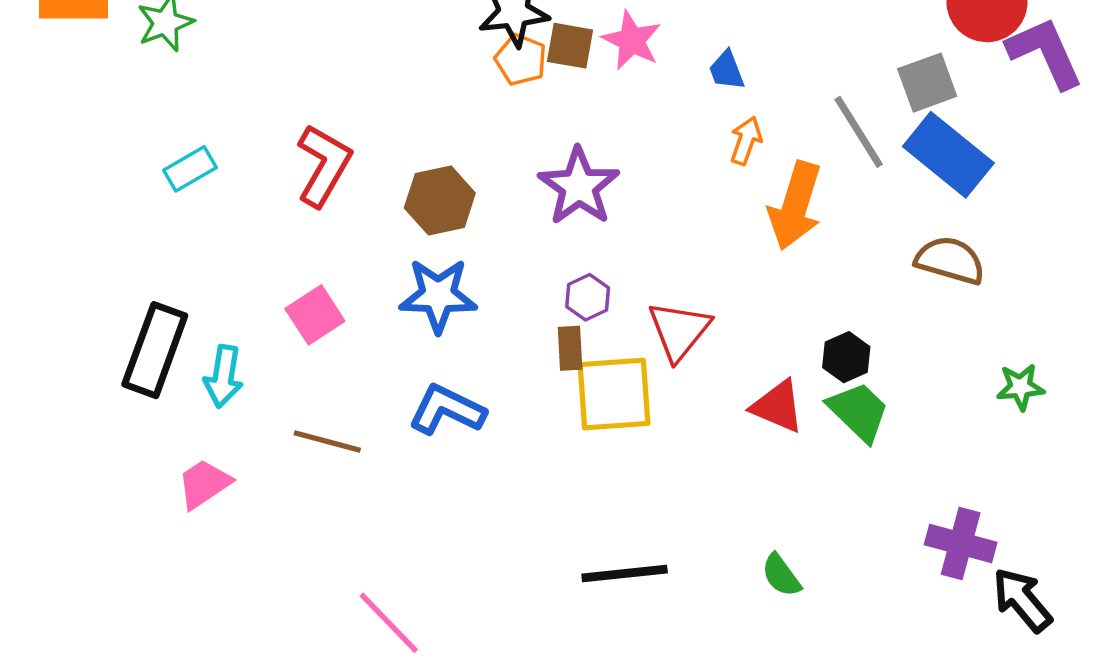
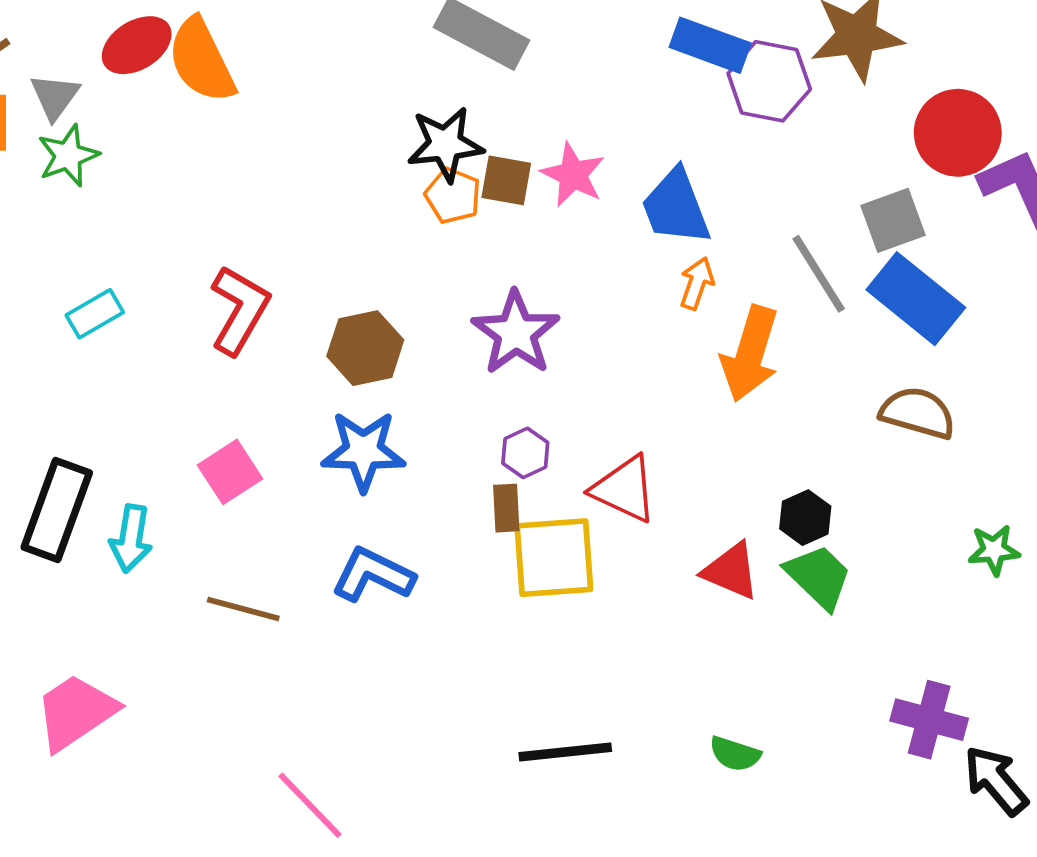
blue trapezoid: (727, 70) -> (676, 207), size x1.8
red triangle: (679, 331) -> (624, 489), turned -44
pink trapezoid: (204, 484) -> (76, 712), moved, size x1.4
green semicircle: (781, 575) -> (735, 754), turned -36

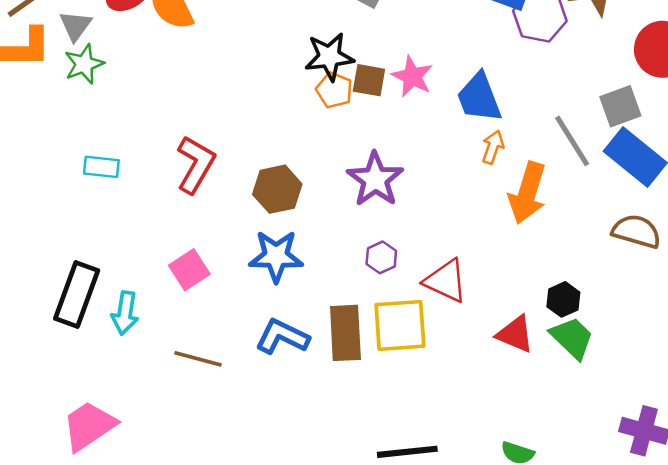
cyan rectangle: (95, 314) -> (101, 167), turned 36
brown rectangle: (506, 508) -> (345, 333), moved, size x1.8

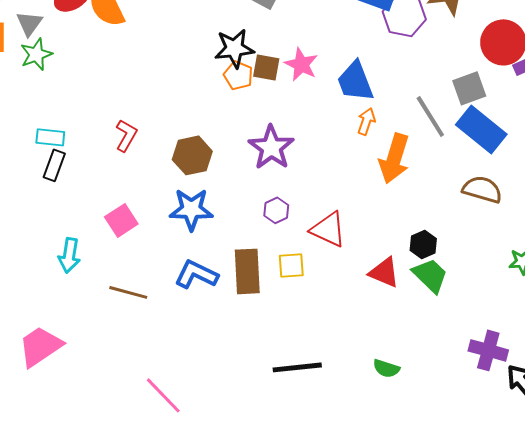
red L-shape: (196, 164) -> (126, 135), size x0.7
black rectangle: (77, 295) -> (54, 165), moved, size x0.6
yellow square: (400, 325) -> (291, 265), size x0.6

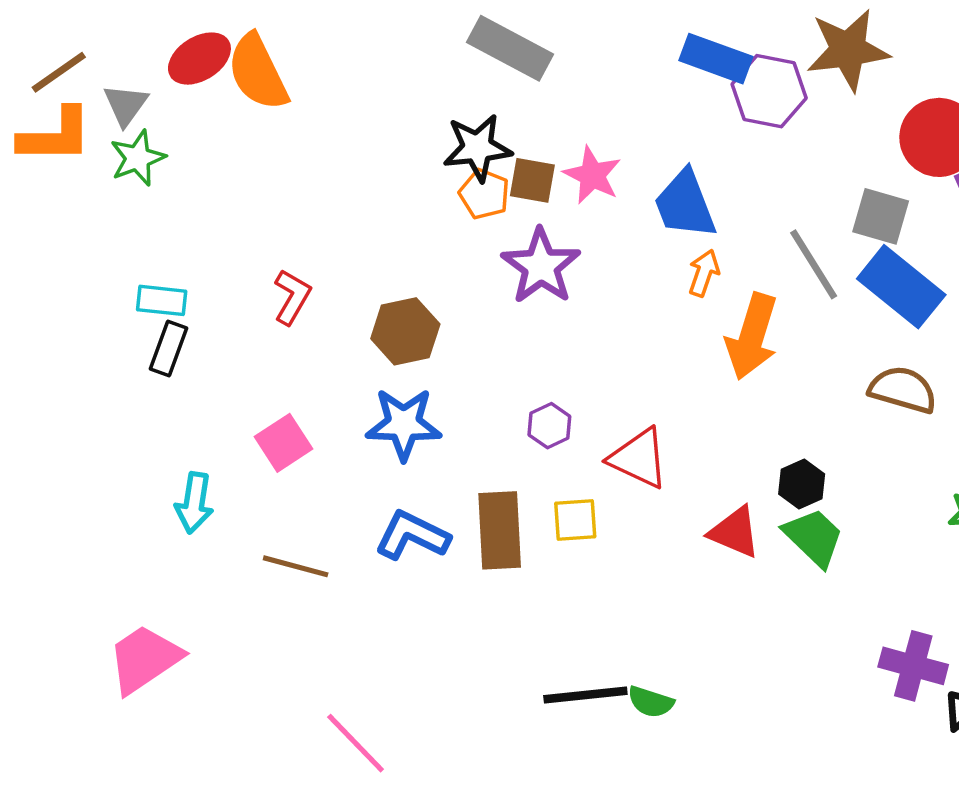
gray square: (469, 88) -> (881, 216), turned 36
purple star: (271, 147) -> (541, 266), moved
green semicircle: (386, 368) -> (651, 702), moved

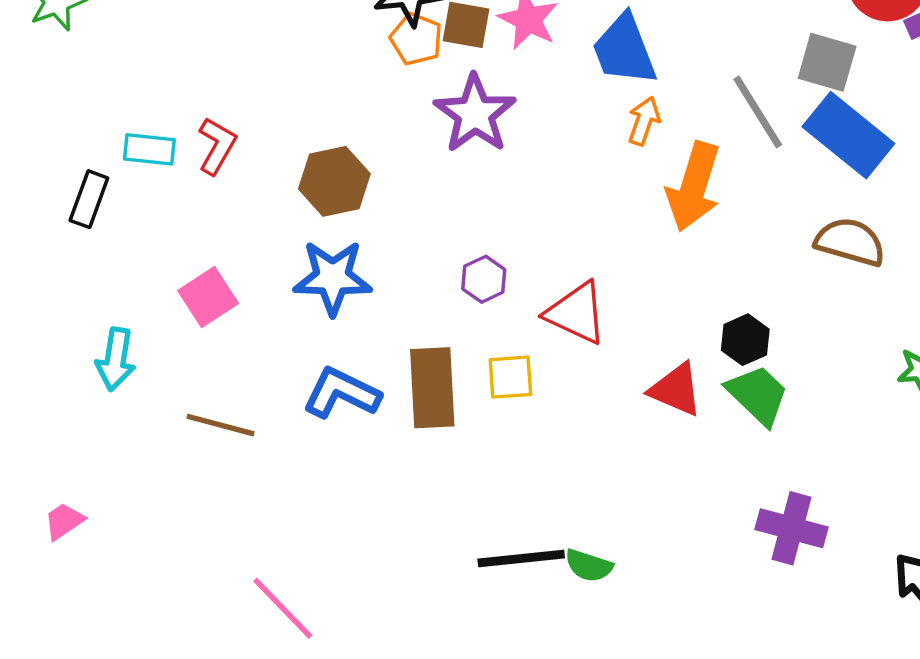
cyan rectangle: (162, 300) -> (149, 149), moved
pink trapezoid: (145, 659) -> (64, 521), size x0.5
purple cross: (913, 666) -> (791, 528), moved

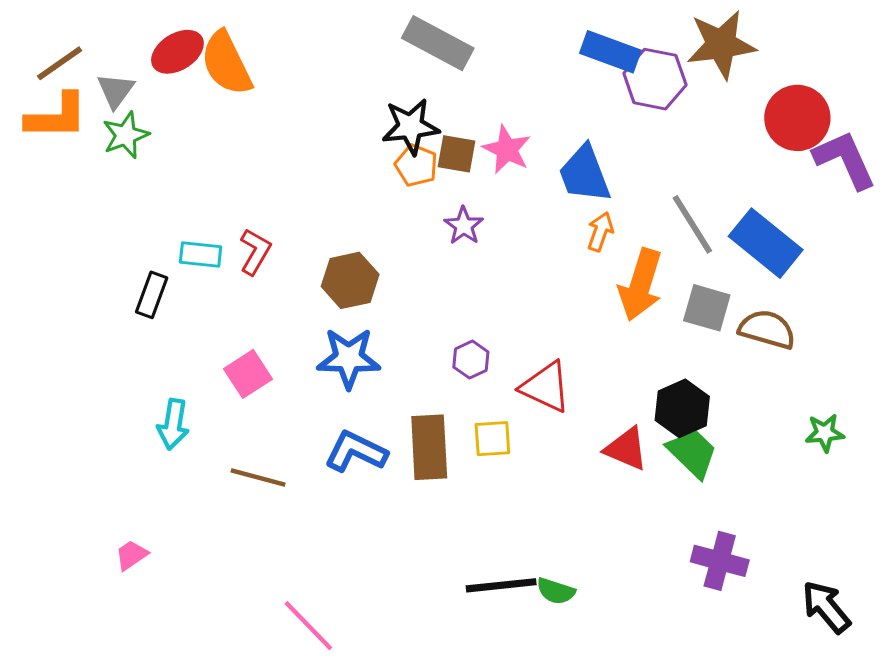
gray square: (827, 62) -> (707, 308), moved
purple star: (475, 114) -> (464, 226), size x0.6
black hexagon: (745, 340) -> (682, 408), size x1.4

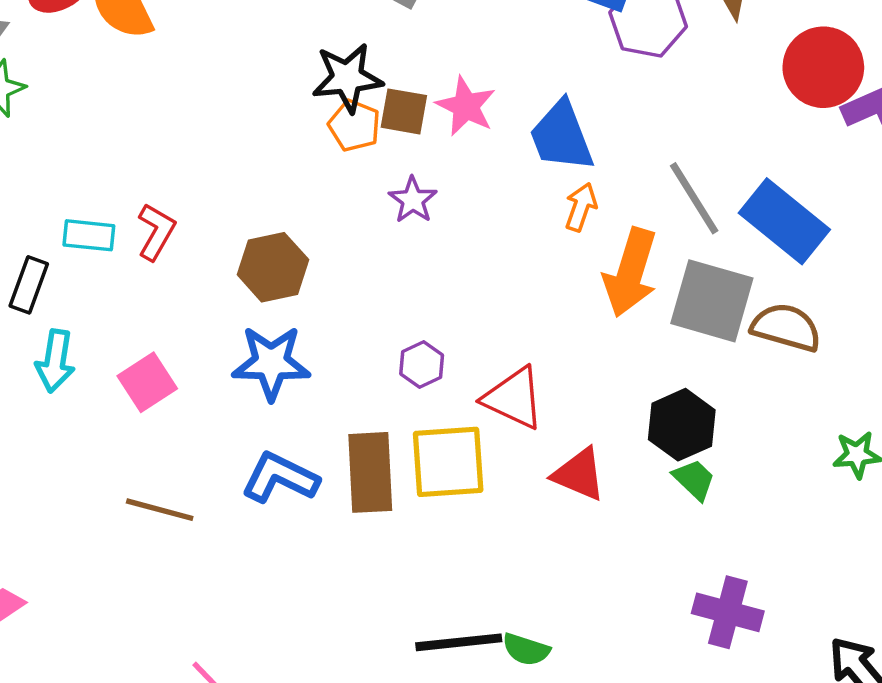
gray square: (707, 308) -> (712, 301), size x1.4
cyan arrow: (173, 424) -> (55, 361), moved
yellow square: (492, 439) -> (448, 462), size x1.6
red triangle: (626, 449) -> (579, 474), moved
green trapezoid: (692, 453) -> (694, 480), size x0.7

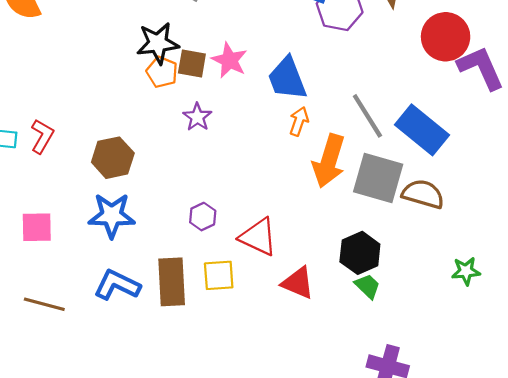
pink square: (147, 382) -> (37, 227), turned 32
yellow square: (448, 462) -> (219, 275), size x0.7

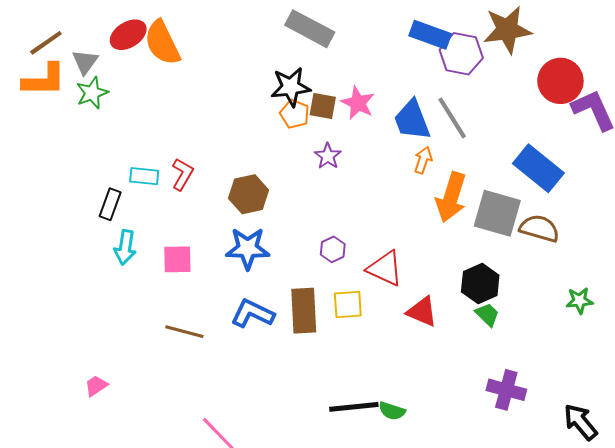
gray line: (367, 116) -> (452, 118), moved

